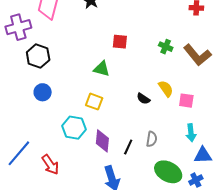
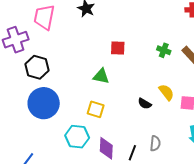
blue circle: (43, 92) -> (44, 103), size x1.8

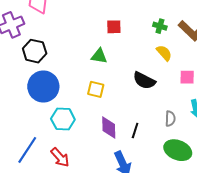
yellow semicircle: (166, 92) -> (164, 53), moved
black semicircle: (145, 104) -> (144, 81), size x1.6
cyan hexagon: (77, 137) -> (63, 119), moved
gray semicircle: (155, 143) -> (170, 119), moved

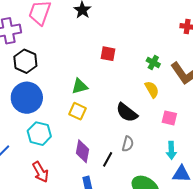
green triangle: (99, 56) -> (80, 86), moved, turned -36
gray semicircle: (170, 119) -> (128, 144), moved
red arrow: (60, 157) -> (40, 172), moved

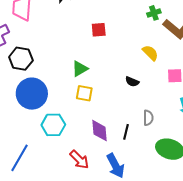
green cross: (153, 62) -> (154, 13), moved, turned -32
black semicircle: (127, 112) -> (132, 82), size x0.6
gray semicircle: (128, 144) -> (148, 118), moved
red arrow: (40, 172) -> (79, 160), moved

